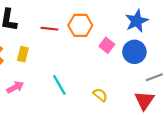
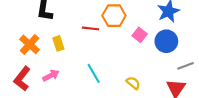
red line: (49, 29) -> (90, 28), moved
yellow rectangle: (23, 54) -> (58, 43), turned -32

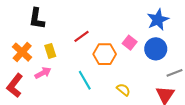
orange hexagon: (114, 16) -> (105, 54), moved
red line: (90, 28) -> (82, 36), turned -42
pink arrow: (51, 75) -> (43, 73), moved

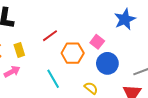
blue circle: (156, 49) -> (107, 63), moved

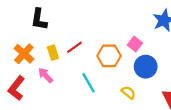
red line: (50, 36) -> (75, 47), moved
pink arrow: (12, 72) -> (45, 75), turned -105

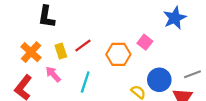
blue circle: (146, 67) -> (159, 80), moved
cyan line: (89, 83) -> (85, 82), moved, turned 48

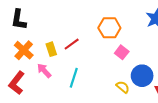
black L-shape: (46, 17) -> (19, 20), moved
pink square: (145, 42) -> (122, 52), moved
orange hexagon: (118, 54) -> (109, 28), moved

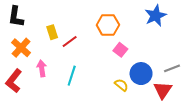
yellow rectangle: (51, 49) -> (52, 32), moved
pink arrow: (44, 71) -> (42, 68), turned 35

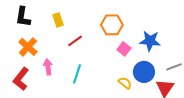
blue star: (156, 16) -> (150, 41), moved, turned 30
yellow rectangle: (52, 32) -> (58, 20), moved

